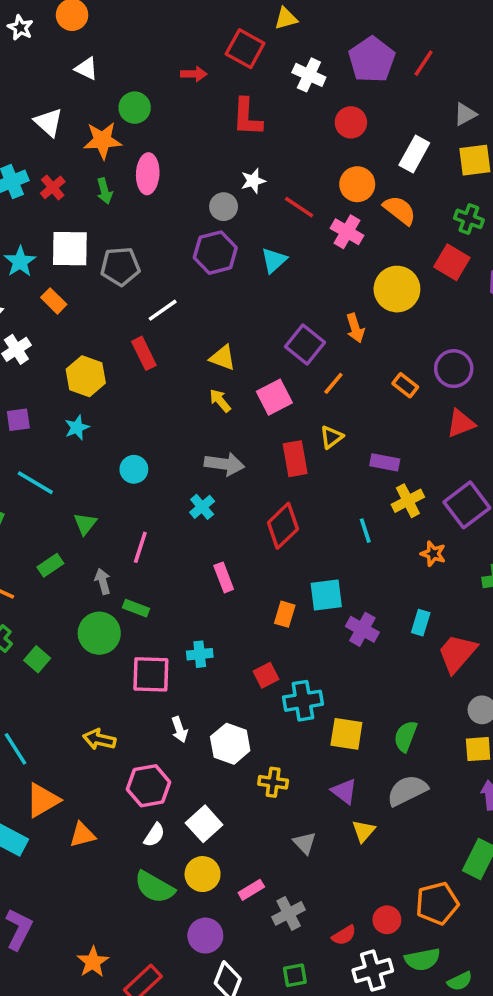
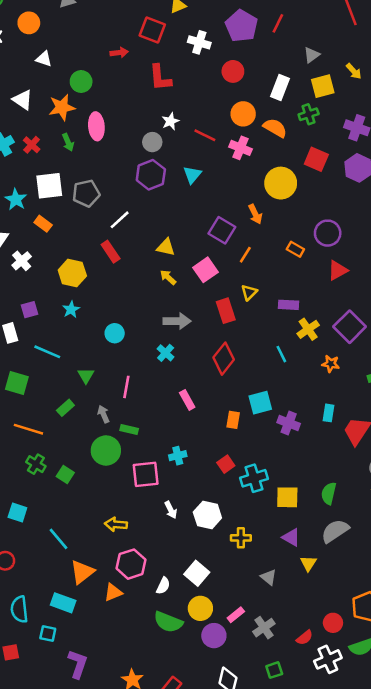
green cross: (469, 219) -> (309, 114), moved, turned -30
pink hexagon: (149, 786) -> (131, 564), moved
purple circle: (205, 936) -> (214, 636), moved

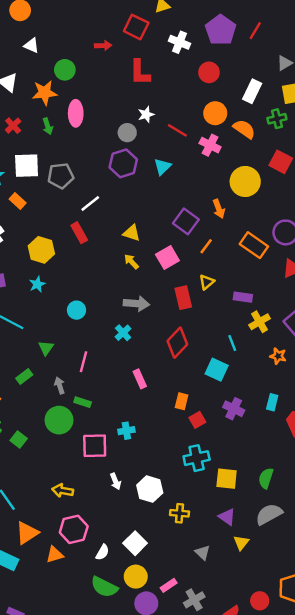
orange rectangle: (295, 249) -> (254, 245), size x1.6
cyan square: (260, 403) -> (217, 370), moved, turned 35
red square: (226, 464) -> (197, 420), moved

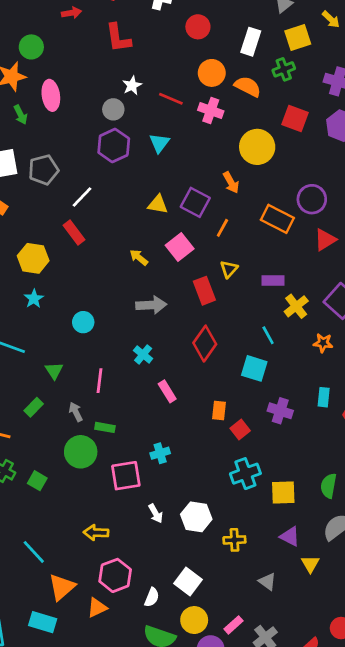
yellow triangle: (132, 233) -> (158, 204), moved
cyan cross: (123, 333) -> (143, 354), moved

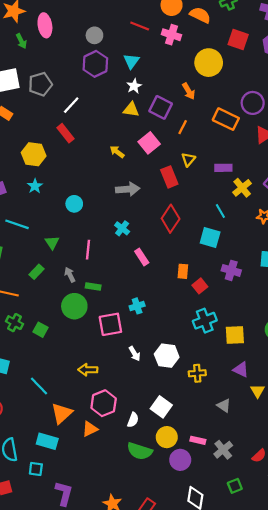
white star: (132, 85) -> (134, 86), moved
pink rectangle: (234, 625) -> (198, 440), turned 56

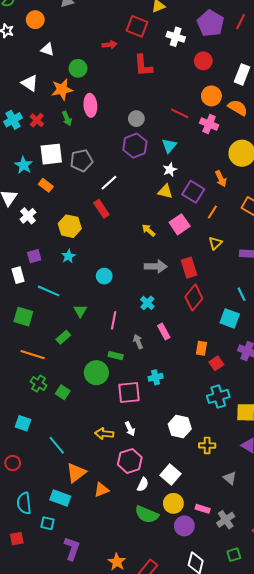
red rectangle: (169, 177) -> (189, 268), moved
gray arrow: (70, 275) -> (138, 342), moved
white arrow: (135, 354) -> (130, 429), moved
pink hexagon: (104, 403) -> (130, 461), moved

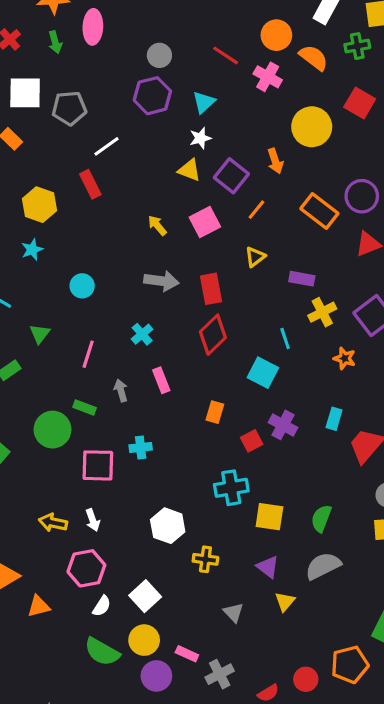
red square: (216, 363) -> (252, 441), moved

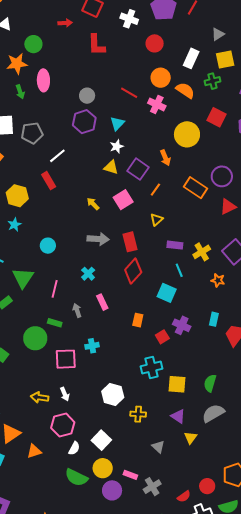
purple rectangle: (302, 279) -> (175, 245), moved
green triangle: (40, 334) -> (23, 278), size x1.6

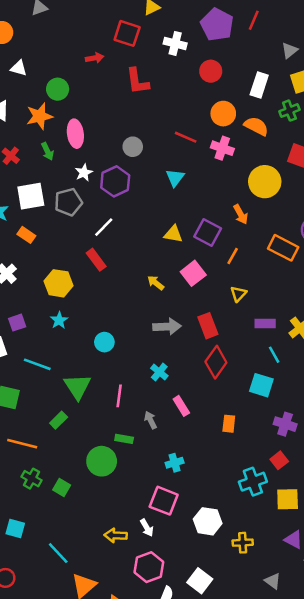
purple hexagon: (84, 122) -> (115, 181), moved
white star: (117, 146) -> (84, 173), moved
red square: (162, 337) -> (279, 460), moved
pink square: (66, 359) -> (164, 501), moved, turned 30

